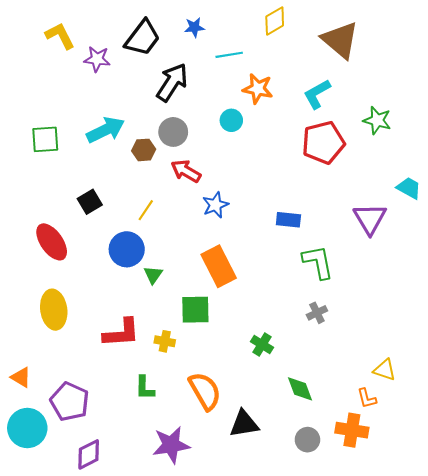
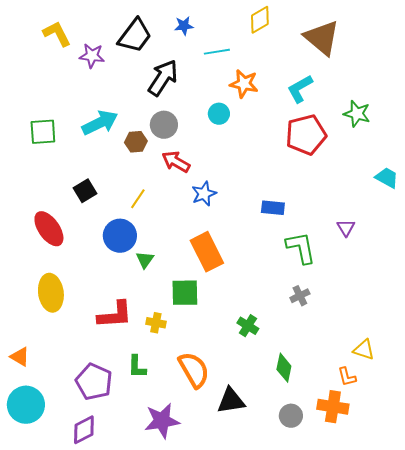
purple triangle: (370, 219) -> (346, 228), moved, size x0.6
green diamond: (300, 389) -> (284, 368), turned 32
purple pentagon: (70, 402) -> (94, 382), moved

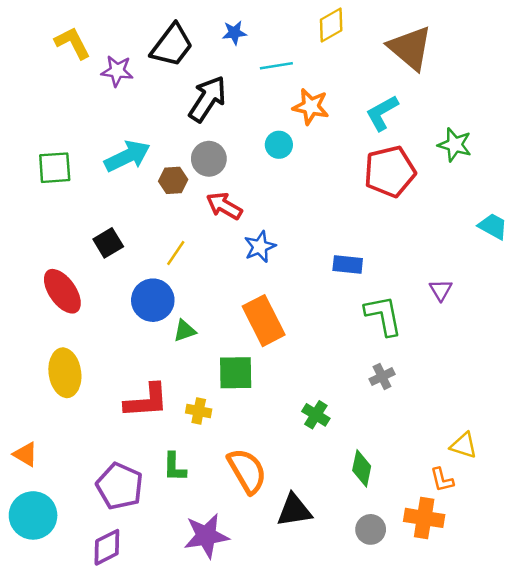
green triangle: (145, 260) -> (185, 331), turned 36

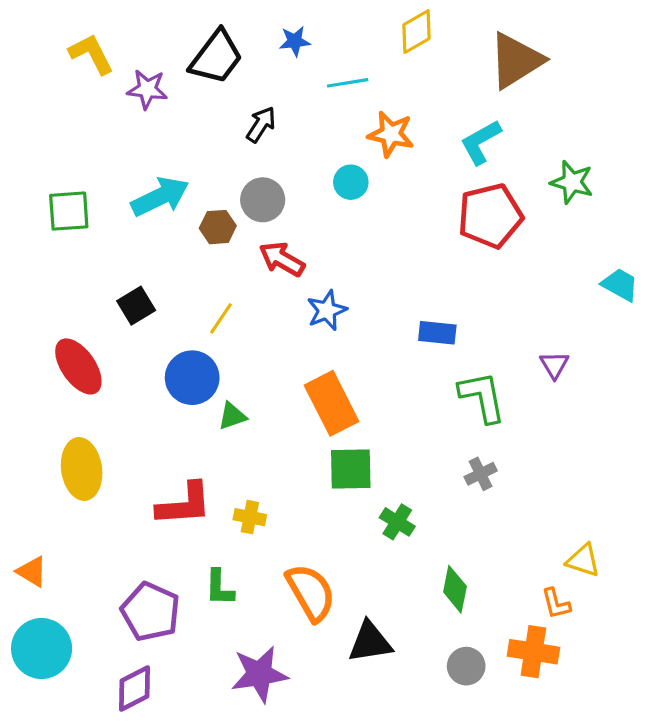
brown triangle: (410, 48) -> (516, 60), turned 48
black arrow: (208, 99) -> (261, 124), size x0.6
green square: (236, 373) -> (351, 469), moved

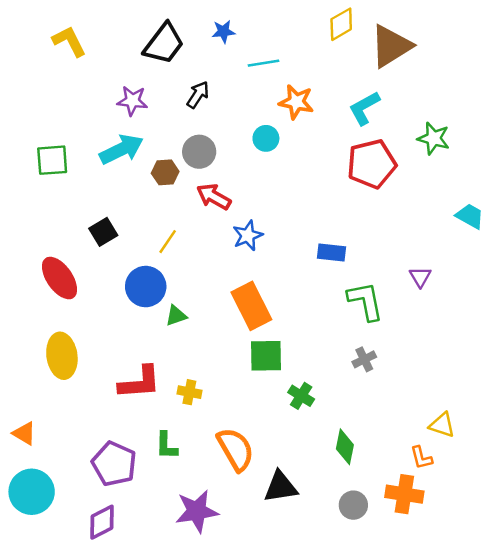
yellow diamond: (416, 32) -> (341, 24), moved
purple star: (147, 89) -> (132, 101), moved

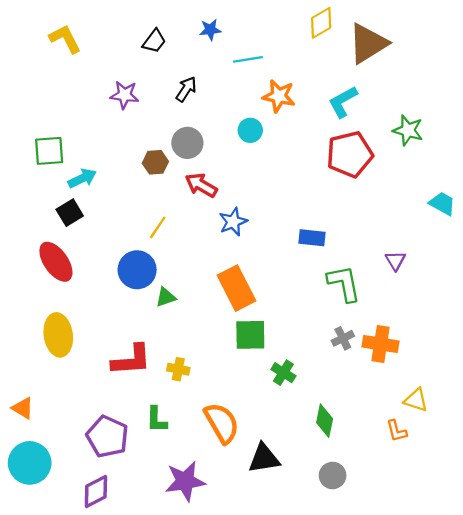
black trapezoid: (164, 44) -> (154, 41), size x0.6
cyan arrow: (121, 149) -> (82, 178), moved, size x0.7
black square: (103, 232) -> (70, 213), moved
orange cross: (404, 494) -> (381, 344), moved

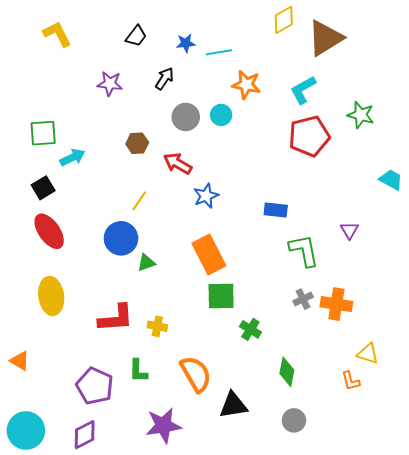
blue star: (210, 30) -> (186, 43), moved
gray circle: (187, 143) -> (186, 117), moved
black square: (70, 213) -> (43, 188), moved
cyan circle: (30, 463) -> (26, 431), moved

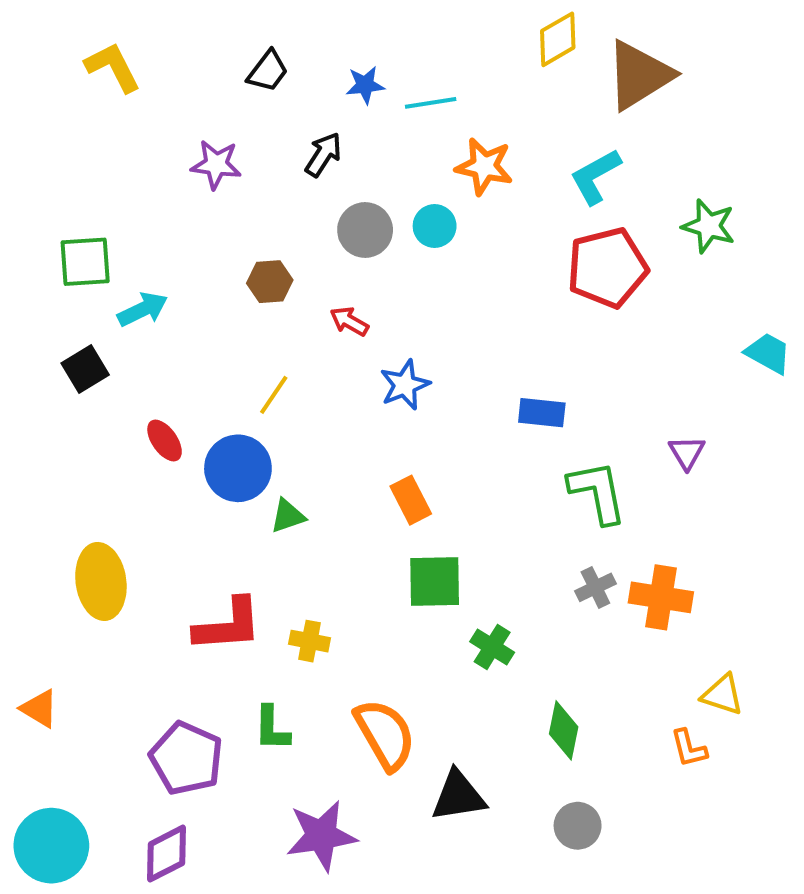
red arrow: (178, 163) -> (349, 321), size x0.7
red ellipse: (49, 231) -> (165, 440), moved, size x0.6
orange rectangle: (209, 255) -> (411, 500), size x0.6

